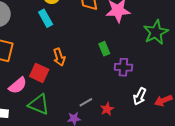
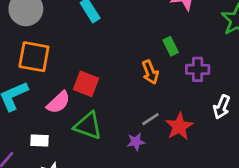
orange arrow: (59, 57) -> (150, 72), moved
red star: (107, 109) -> (179, 126), size x1.5

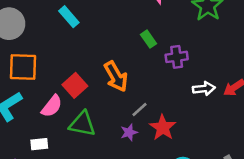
orange arrow: (150, 72) -> (116, 76), moved, size x1.4
red square: (86, 84) -> (75, 85), turned 35
white arrow: (222, 107) -> (204, 89), turned -110
red star: (179, 126) -> (163, 128), moved

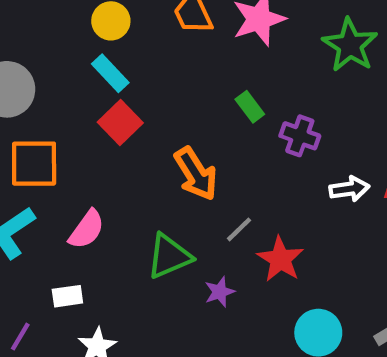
purple cross: (177, 57) -> (300, 136), turned 30
red square: (75, 85) -> (120, 123), moved
green triangle: (82, 124) -> (169, 256), moved, turned -32
purple star: (129, 132) -> (220, 292), moved

